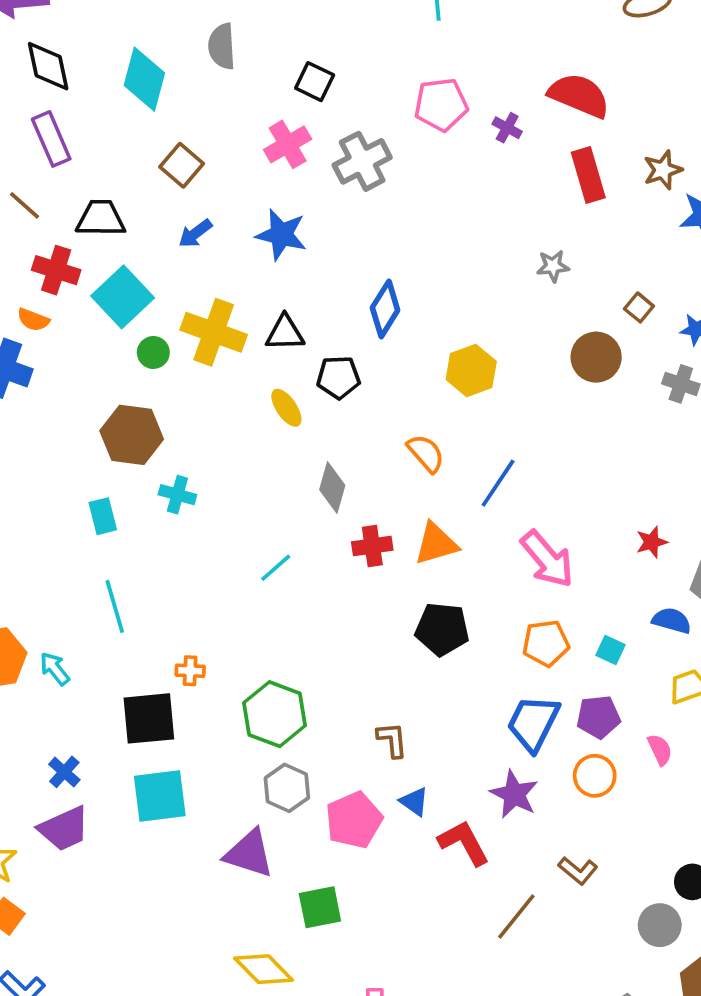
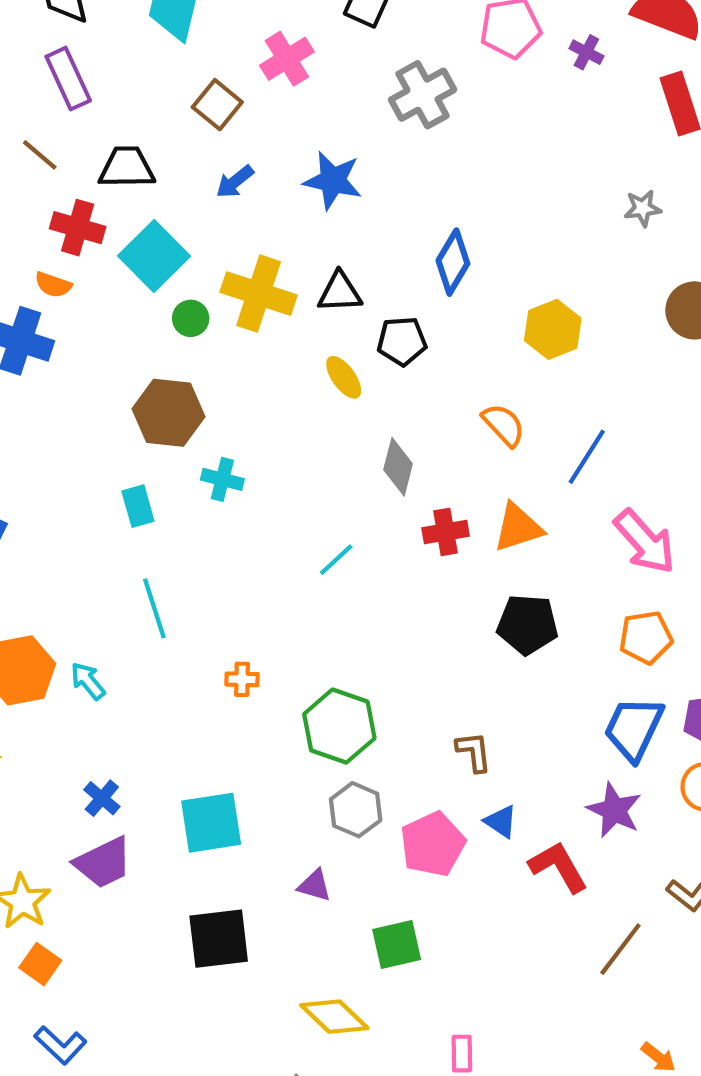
pink cross: (288, 144) -> (287, 59), moved
black square: (149, 718) -> (219, 939), moved
purple triangle: (249, 854) -> (315, 885), size x0.6

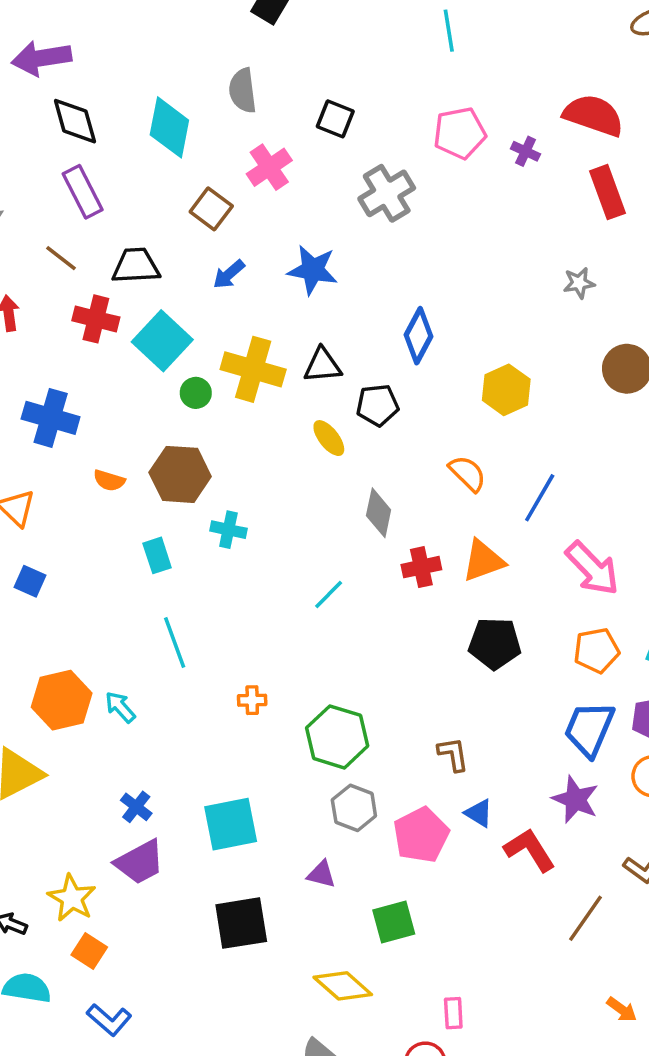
orange semicircle: (53, 285) -> (109, 480), moved

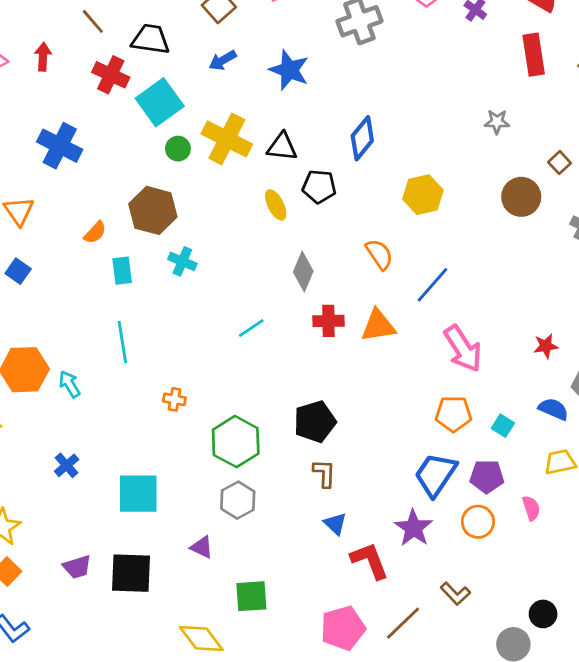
orange semicircle: (109, 480) -> (95, 233), moved, turned -75
black pentagon: (495, 643) -> (315, 422), moved, turned -30
pink pentagon: (421, 835) -> (343, 628), moved
purple trapezoid: (140, 862) -> (77, 567), moved, size x0.7

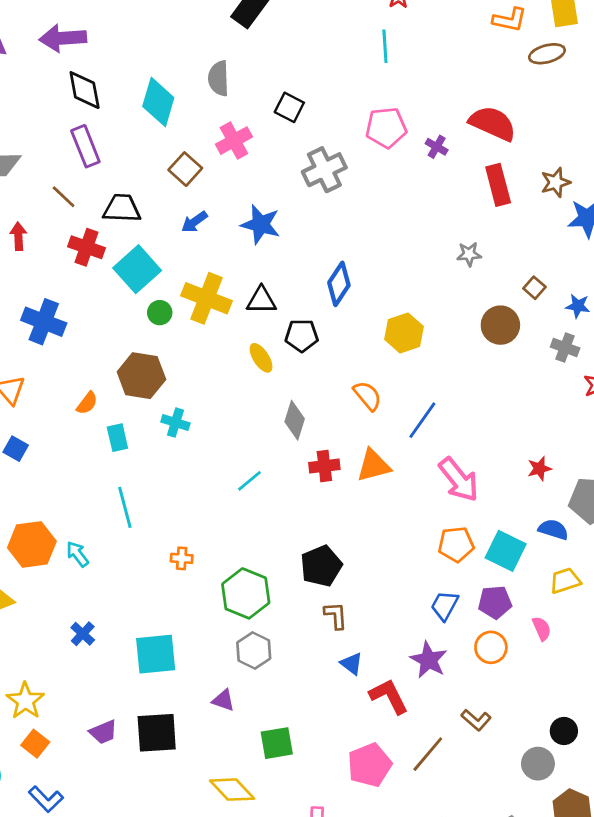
cyan square: (503, 426) -> (506, 551), size x1.8
blue trapezoid: (435, 475) -> (445, 605), size x0.7

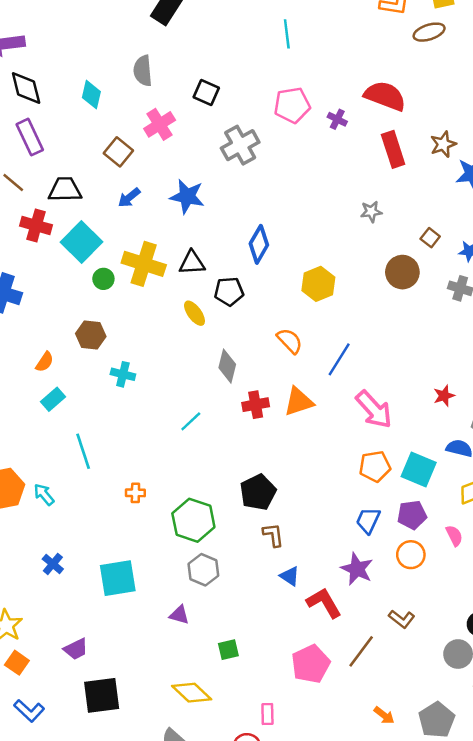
cyan diamond: (158, 102) -> (91, 95), size x0.7
brown hexagon: (141, 376) -> (91, 335), size x0.7
cyan rectangle: (117, 438) -> (53, 399), moved, turned 65
black square: (157, 733) -> (102, 695), moved
green square: (277, 743) -> (228, 650), size x0.7

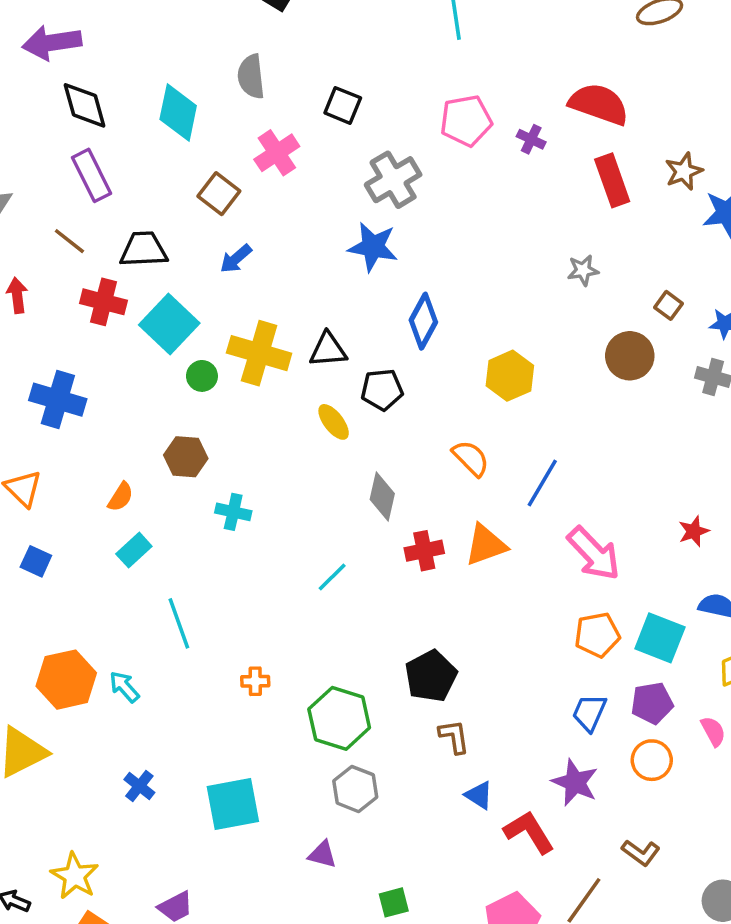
cyan diamond: (91, 95) -> (178, 113), size x1.4
blue star: (187, 196) -> (373, 247), moved

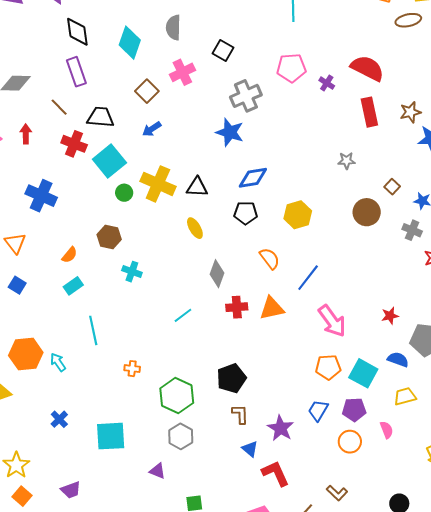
blue diamond: (423, 321) -> (253, 178), turned 44
black pentagon: (382, 390) -> (246, 213), moved
purple star: (575, 782) -> (281, 428), moved

